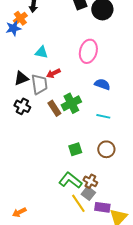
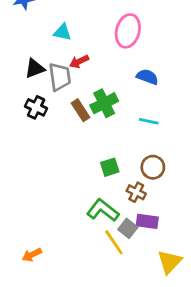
brown cross: (90, 181) -> (136, 192), moved
purple rectangle: (102, 207) -> (147, 221), moved

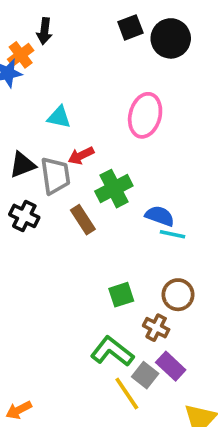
blue semicircle: (147, 77) -> (160, 216), moved
green cross: (104, 103) -> (114, 189), moved
purple rectangle: (147, 221) -> (171, 366), turned 35

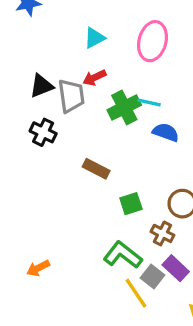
cyan triangle: (59, 117) -> (94, 38), moved, turned -40
brown rectangle: (83, 220) -> (96, 169), moved, turned -30
cyan line: (173, 234) -> (149, 102), moved
orange arrow: (19, 410) -> (38, 268), moved

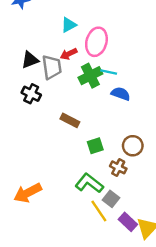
pink ellipse: (152, 41) -> (96, 42), moved
orange arrow: (38, 268) -> (28, 193), size x1.6
purple rectangle: (176, 268) -> (128, 222), moved

